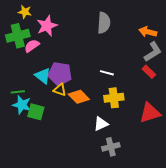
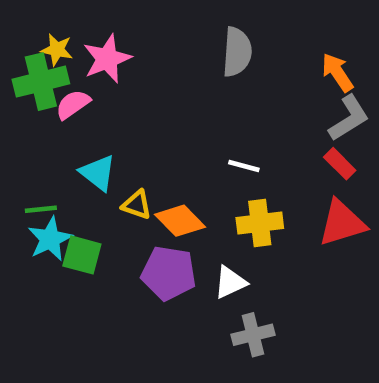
yellow star: (25, 12) -> (57, 50), moved
orange arrow: (148, 32) -> (337, 72), turned 42
purple pentagon: (60, 74) -> (169, 273), moved
cyan star: (22, 105) -> (50, 239), turned 30
red triangle: (150, 113) -> (342, 223), moved

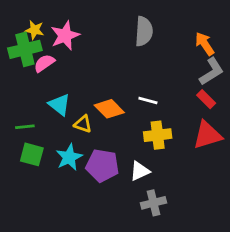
orange diamond: (180, 221) -> (109, 109), moved
cyan star: (50, 239) -> (69, 157), moved
green square: (82, 255) -> (32, 154), moved

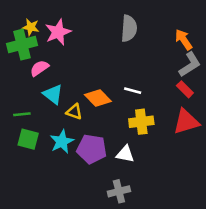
pink semicircle: (44, 63) -> (39, 68), moved
white triangle: (140, 171) -> (125, 154), turned 36
gray cross: (153, 203) -> (119, 191), moved

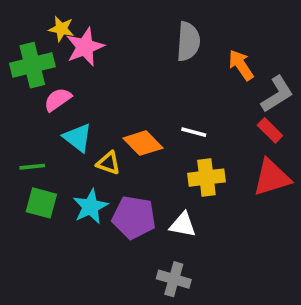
yellow star: (31, 27) -> (61, 29), moved
orange arrow: (184, 40) -> (241, 65), moved
gray cross: (119, 191) -> (174, 279), turned 30

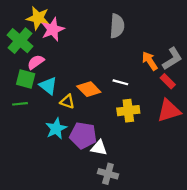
yellow star: (61, 29) -> (38, 18), size x1.5
green cross: (32, 65) -> (20, 41), turned -35
orange arrow: (241, 65) -> (150, 61), moved
green square: (41, 203) -> (26, 79), moved
white triangle: (183, 225) -> (99, 148), moved

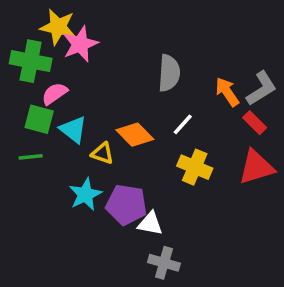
gray semicircle: (117, 26) -> (169, 73), moved
green cross: (20, 41) -> (31, 61), turned -30
white line: (120, 82) -> (183, 124), turned -63
yellow cross: (128, 111) -> (195, 167), turned 30

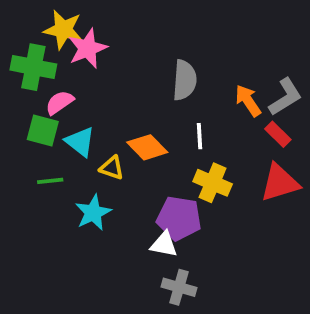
white line: (183, 124) -> (199, 136), turned -45
green line: (31, 157) -> (50, 181), moved
purple pentagon: (126, 205) -> (179, 218), moved

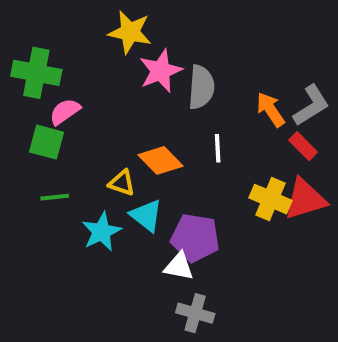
yellow star: (63, 30) -> (130, 32), moved
pink star: (88, 48) -> (161, 71), moved
cyan triangle: (80, 142) -> (146, 215), moved
yellow cross: (213, 183) -> (270, 199), moved

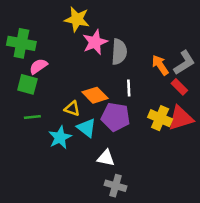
purple pentagon: (195, 238) -> (115, 117), moved

